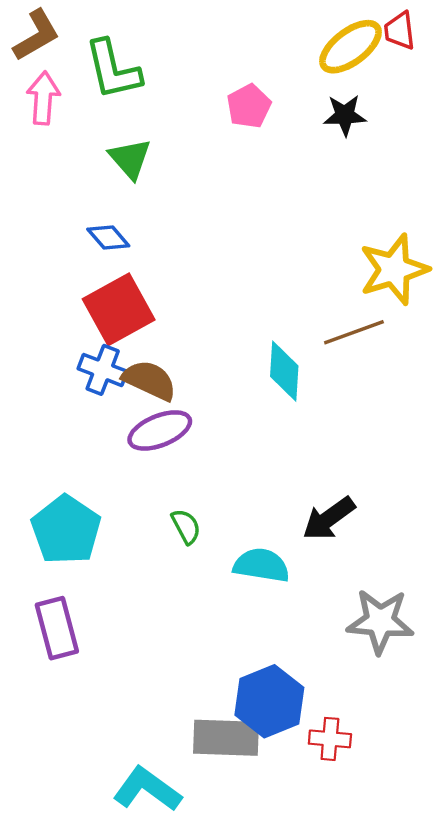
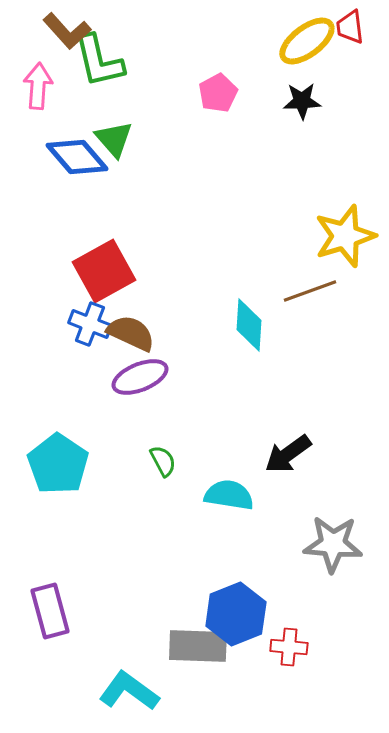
brown L-shape: (36, 35) -> (67, 31), moved, turned 78
blue diamond: (108, 237) -> (77, 157), moved, size x1.6
purple rectangle: (57, 628) -> (50, 611), moved

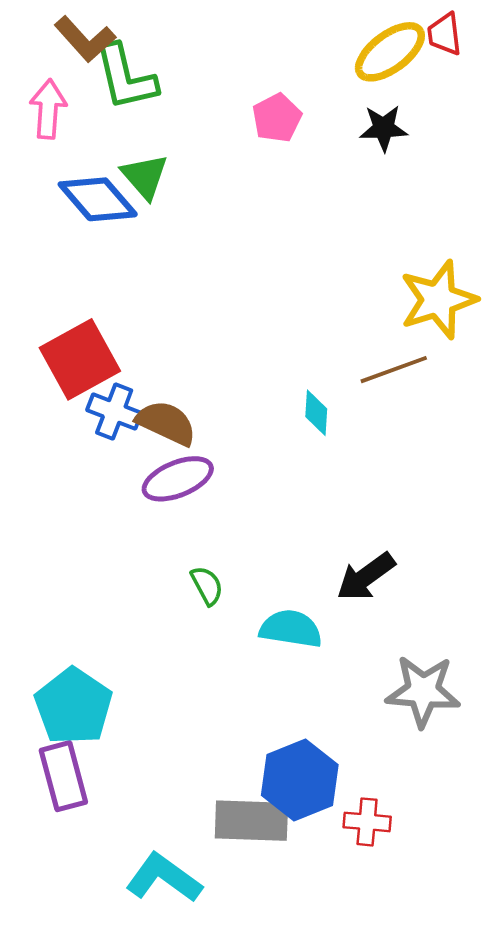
red square: (104, 271) -> (80, 359), moved
cyan diamond: (249, 325) -> (316, 413), size x0.7
cyan pentagon: (58, 464) -> (74, 706), moved

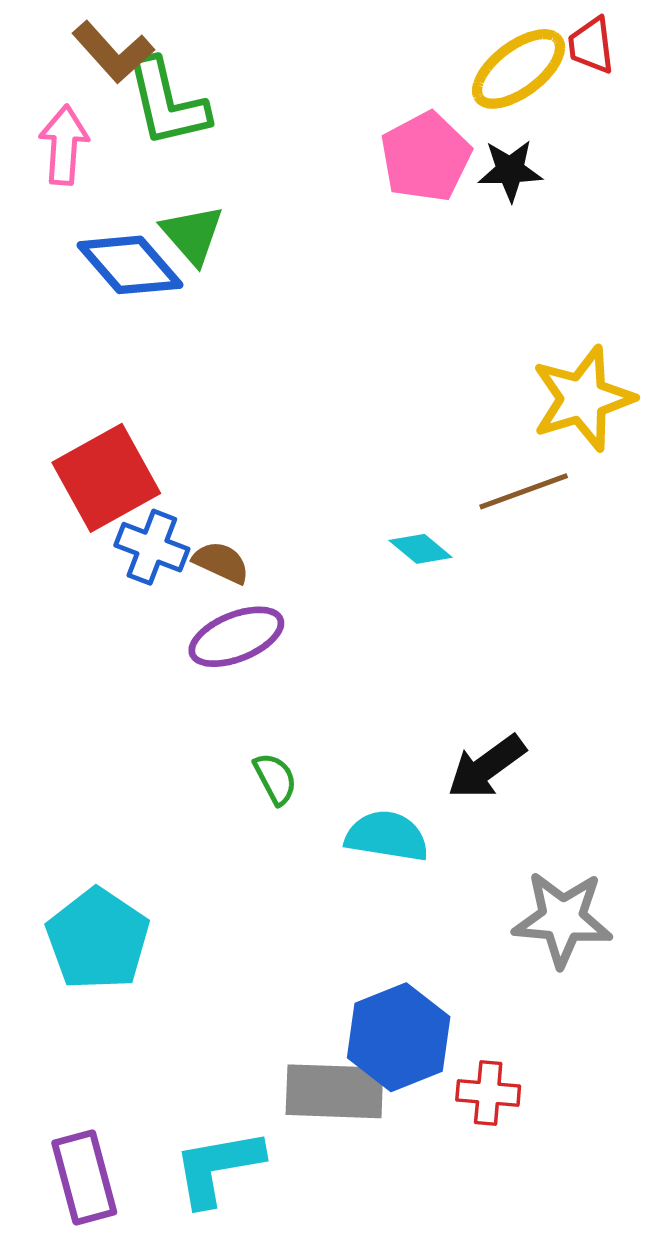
pink pentagon: (277, 118) -> (426, 157), moved, size x1.4
cyan diamond: (316, 413) -> (421, 549), turned -54
brown semicircle: (166, 423) -> (221, 562), size x0.7
purple rectangle: (63, 776) -> (84, 1178), moved
cyan L-shape: (164, 878) -> (218, 1167), turned -46

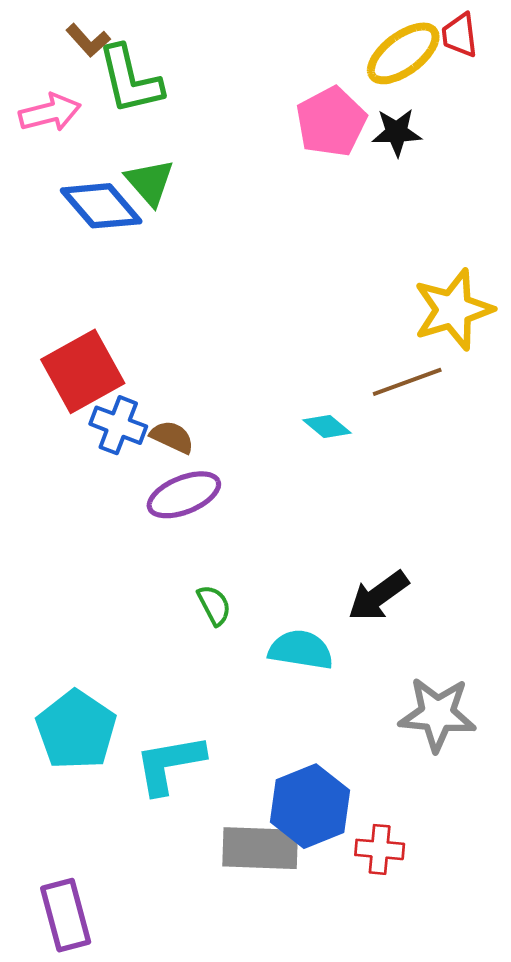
brown L-shape: (113, 52) -> (88, 40), size x0.7
pink arrow: (64, 145) -> (50, 113), turned 72
cyan L-shape: (218, 1167) -> (169, 764), moved

